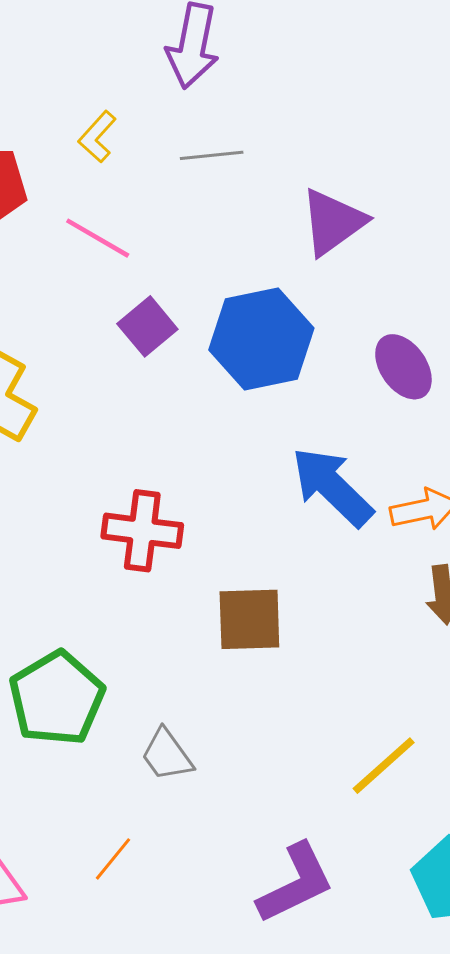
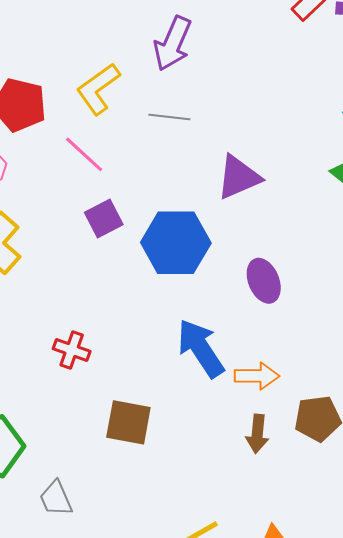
yellow L-shape: (97, 137) -> (98, 89), size x1.6
red cross: (142, 531) -> (72, 350), size x0.7

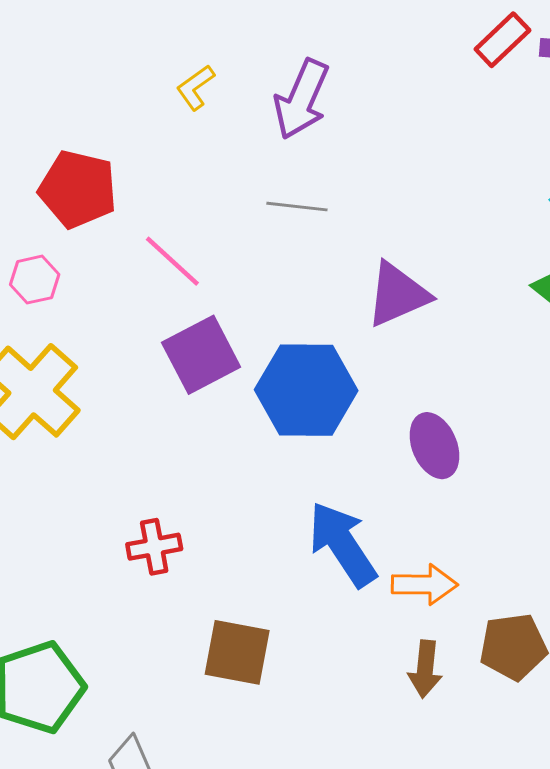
yellow L-shape: (98, 89) -> (195, 87), moved, size x0.6
purple square: (104, 219) -> (201, 355), size x1.4
red cross: (72, 350) -> (154, 547), turned -30

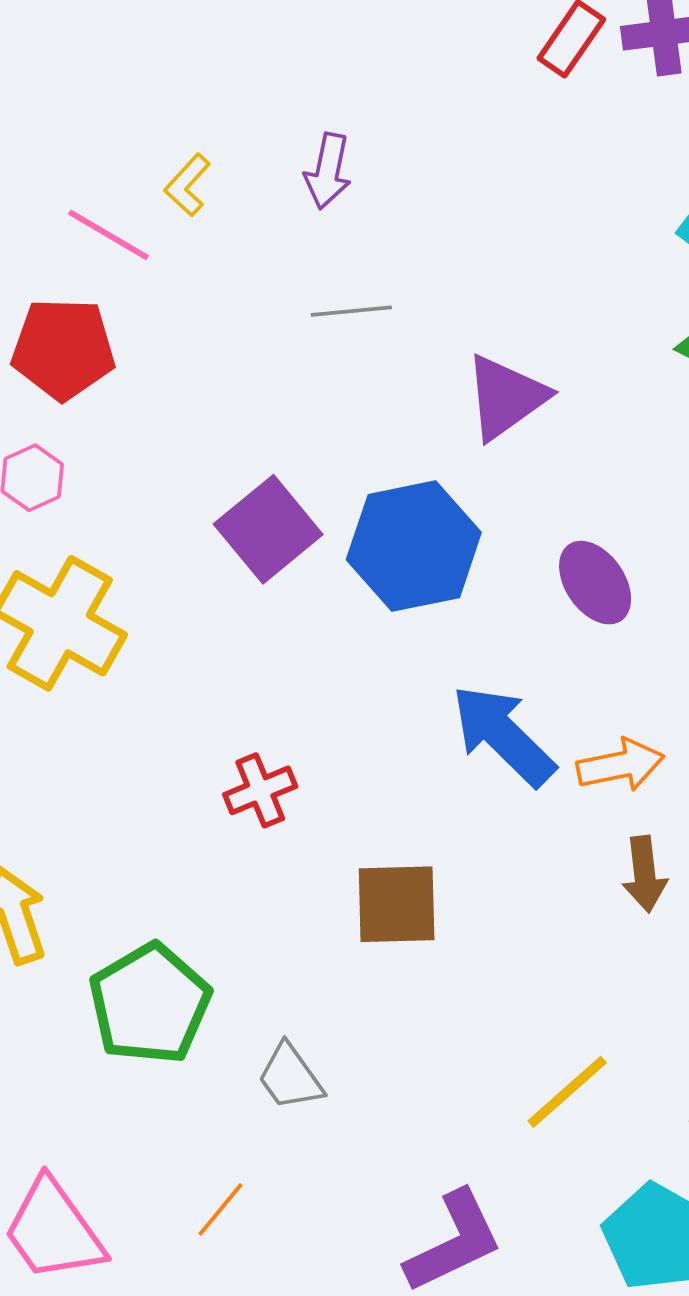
purple arrow: (302, 99) -> (328, 171), size x0.7
pink line: (172, 261) -> (108, 235), moved

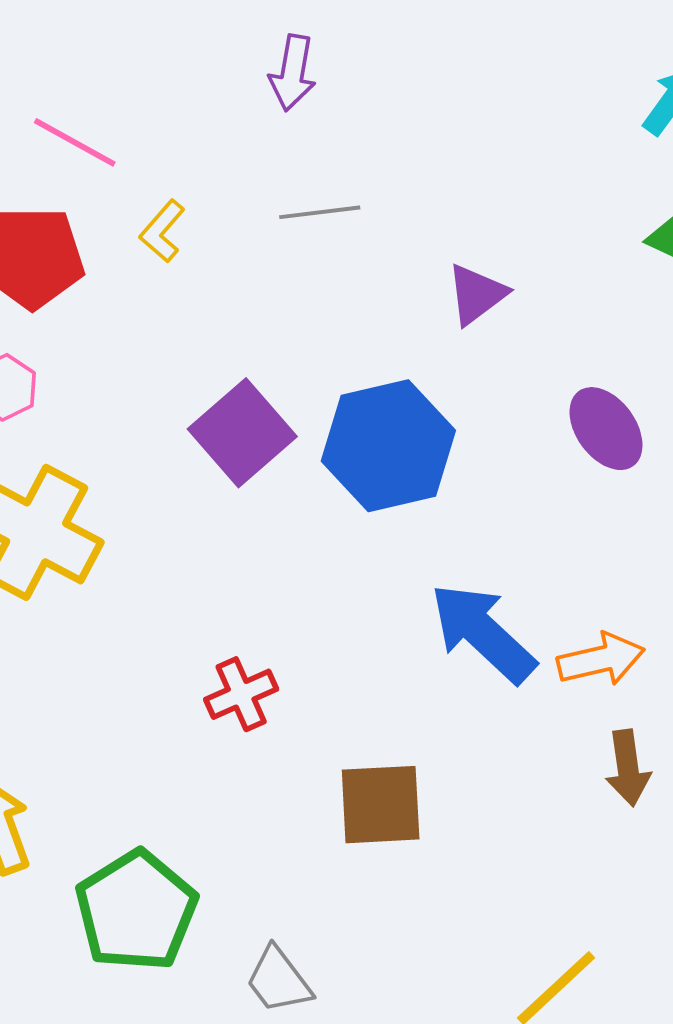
yellow L-shape: (187, 185) -> (162, 231), moved
purple triangle: (506, 397) -> (477, 294), size x0.7
purple ellipse: (595, 583) -> (606, 429), moved

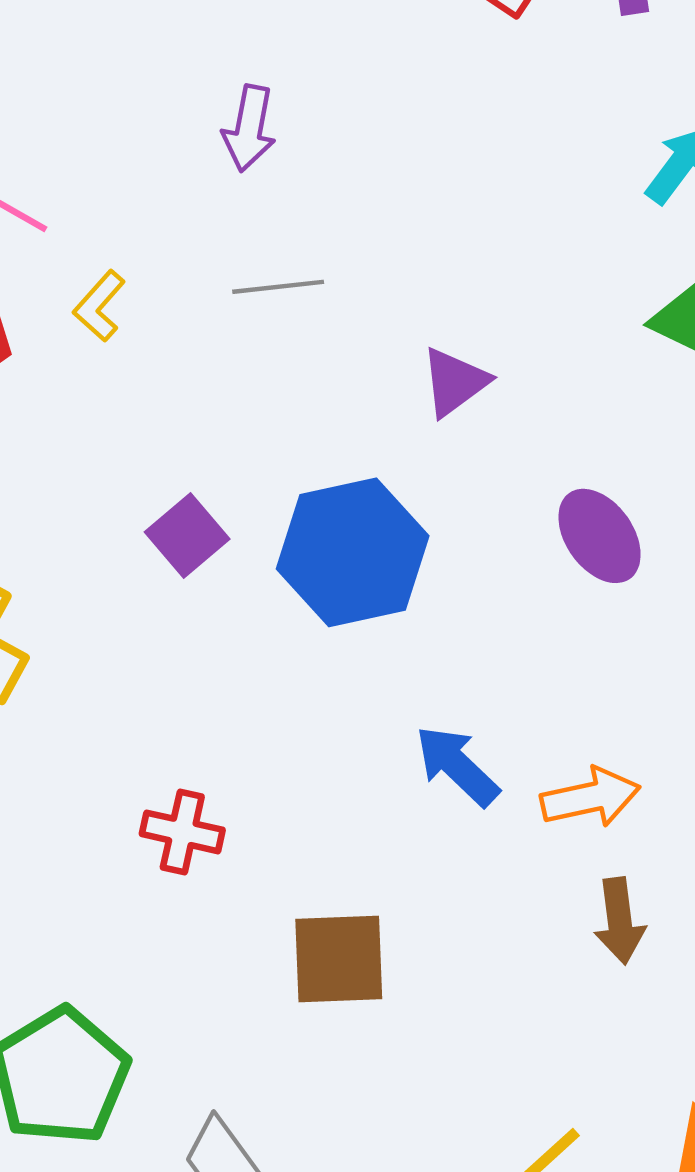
purple square: (242, 433) -> (187, 536), size x0.7
blue arrow: (483, 633) -> (457, 766), size x0.7
red cross: (241, 694) -> (182, 832), turned 36

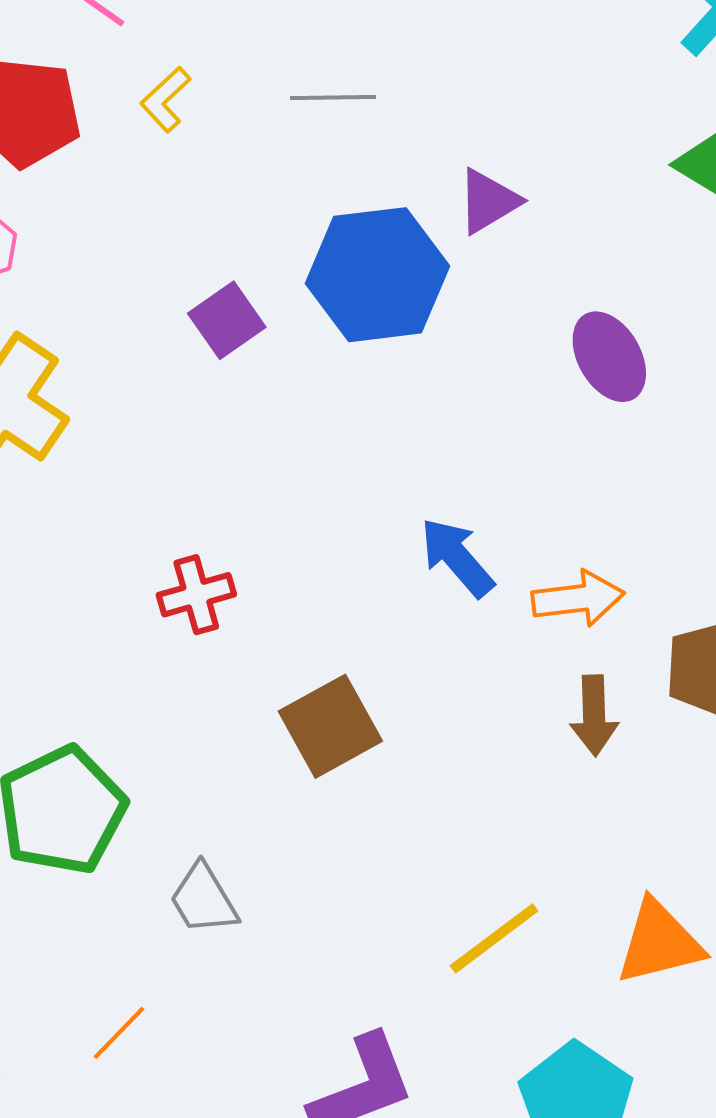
blue hexagon: (353, 552) -> (378, 275), moved
red cross: (182, 832) -> (196, 595), turned -34
brown square: (339, 959) -> (330, 726), turned -32

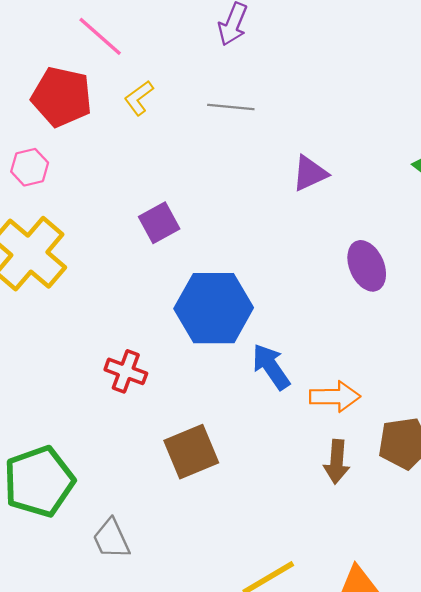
blue hexagon: (378, 275) -> (214, 308), moved
red cross: (196, 595) -> (126, 371), turned 30

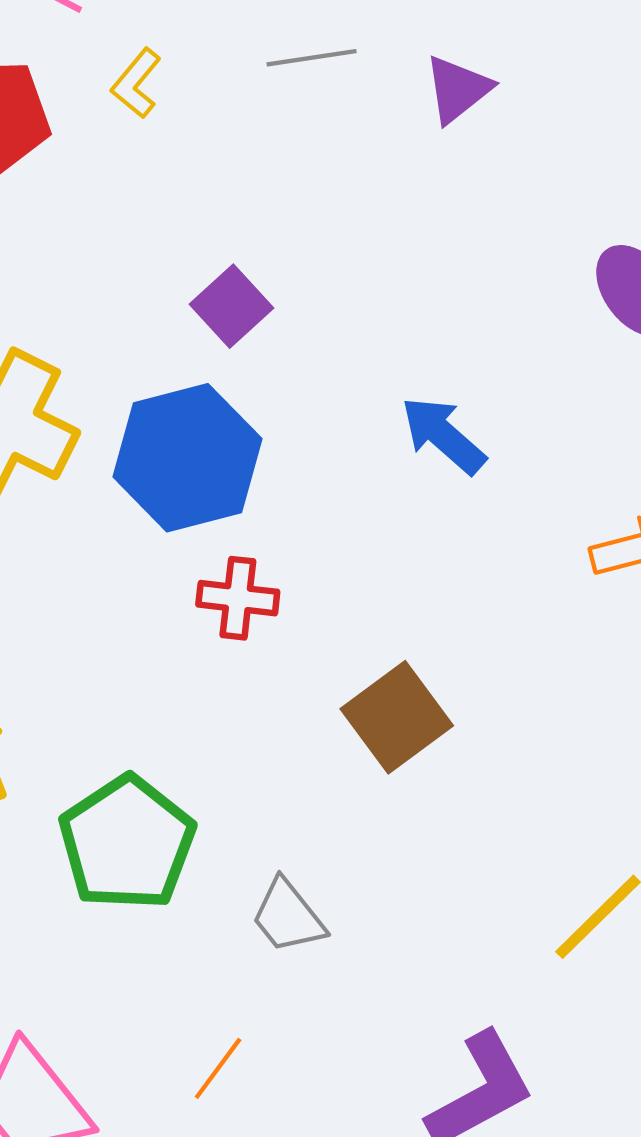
purple triangle: (310, 173) -> (458, 89), moved
blue hexagon: (214, 308) -> (187, 458), moved
blue arrow: (271, 367) -> (443, 435), moved

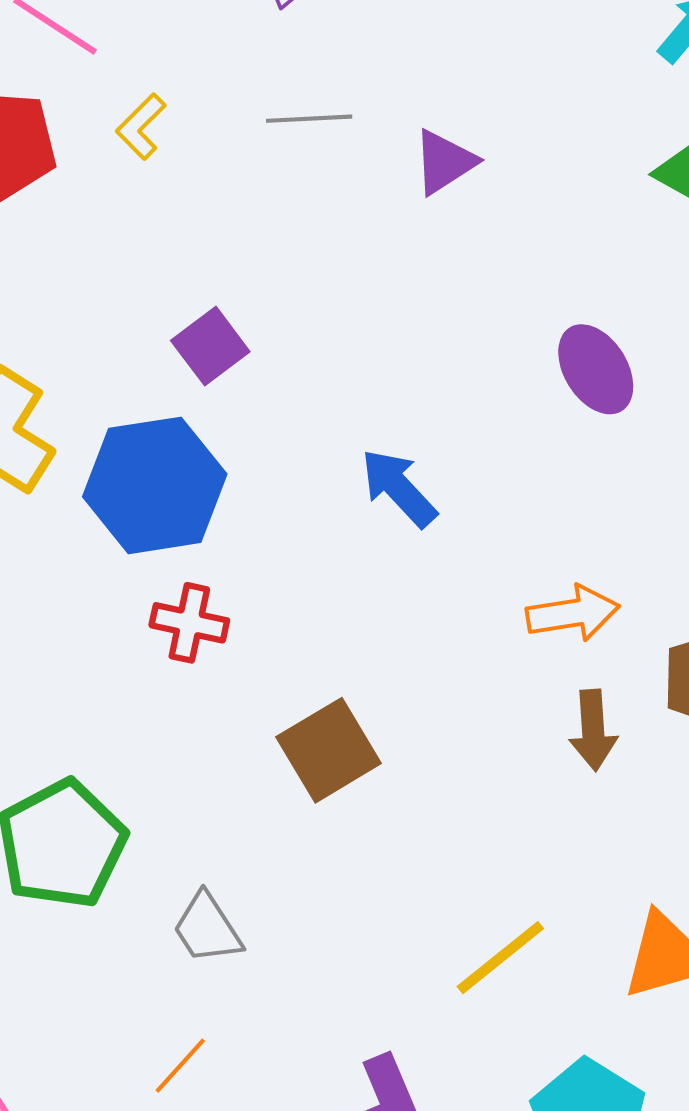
orange line: (218, 1068) -> (180, 1066), moved

